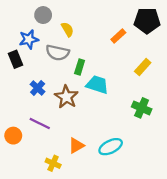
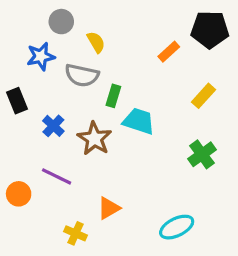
black rectangle: (15, 59) -> (17, 101), moved
green cross: (142, 108) -> (202, 154), turned 30
cyan ellipse: (111, 147) -> (177, 227), moved

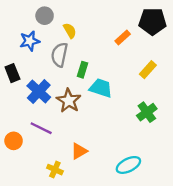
gray semicircle: (82, 75) -> (59, 55), turned 90
blue cross: (53, 126) -> (39, 91), size x1.5

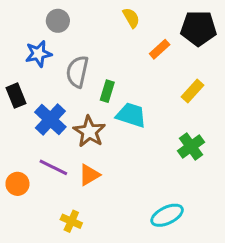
yellow semicircle: (70, 31) -> (131, 18), moved
orange triangle: (79, 151) -> (89, 175), moved

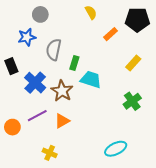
purple line: (53, 167) -> (37, 116), turned -54

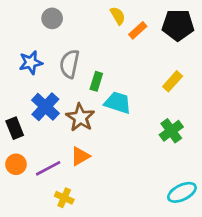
orange rectangle: (111, 34) -> (138, 30), moved
blue star: (27, 37) -> (31, 63), moved
black rectangle: (11, 66) -> (15, 128), moved
purple line: (37, 116) -> (48, 168), moved
cyan ellipse: (116, 149) -> (182, 192), moved

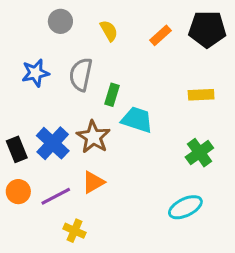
yellow semicircle: (118, 16) -> (109, 31), moved
yellow rectangle: (173, 81) -> (201, 95), turned 45
blue cross: (45, 107) -> (53, 143), moved
cyan ellipse: (182, 192) -> (185, 207), moved

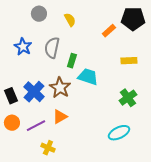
orange rectangle: (160, 35) -> (109, 31), moved
blue star: (35, 73) -> (23, 47), turned -30

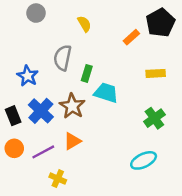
gray circle: (39, 14) -> (36, 13), moved
black pentagon: (133, 19) -> (160, 23), turned -30
blue star: (23, 47) -> (28, 76), moved

